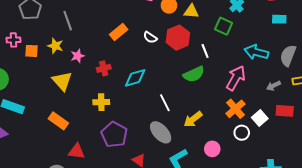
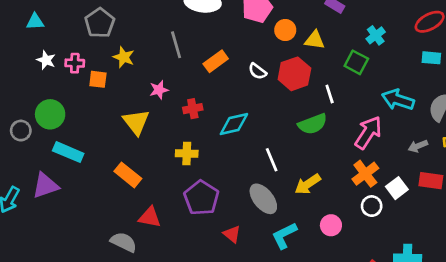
gray line: (68, 21) -> (176, 45), moved
yellow star: (55, 46) -> (124, 57), moved

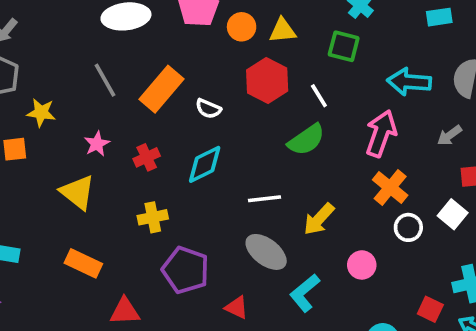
orange rectangle: (216, 61) -> (161, 89), size x1.4
white semicircle: (257, 71) -> (208, 109), moved
white line: (272, 160) -> (265, 199), turned -60
white square: (397, 188) -> (453, 214), moved

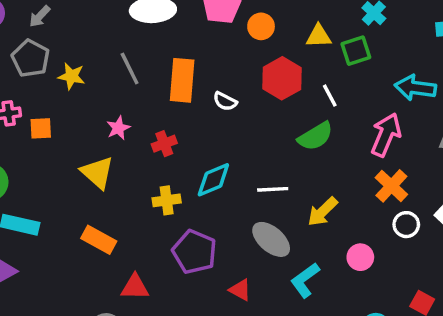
yellow triangle: (283, 31) -> (319, 36), moved
green square: (344, 46) -> (356, 51), turned -36
orange rectangle: (161, 89) -> (182, 80), turned -39
yellow star: (41, 112) -> (71, 76), moved
cyan diamond: (205, 164) -> (213, 180), moved

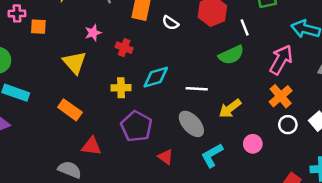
red cross: (164, 144) -> (124, 48), turned 35

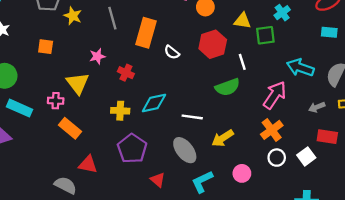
pink cross: (17, 13) -> (56, 101), moved

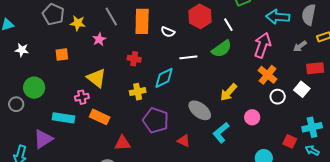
pink star: (97, 56) -> (99, 39), moved
cyan rectangle: (19, 108) -> (63, 118), moved
white line: (192, 117) -> (188, 57), moved

